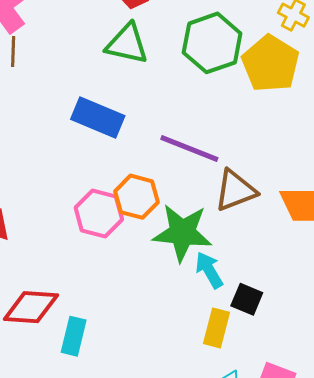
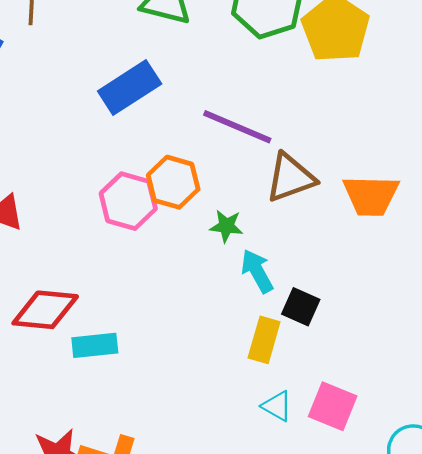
blue rectangle: (98, 118) -> (130, 87), turned -57
green star: (182, 233) -> (226, 226), size x0.5
cyan rectangle: (74, 336) -> (95, 345), turned 69

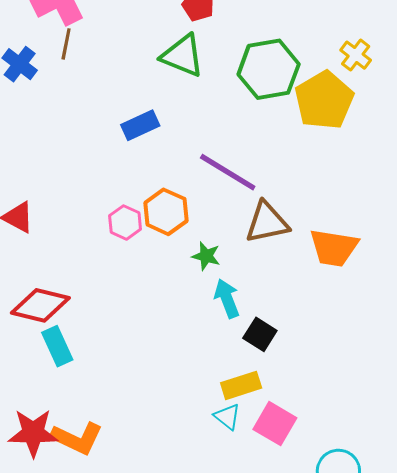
blue rectangle: (130, 87) -> (140, 125), size x0.7
pink hexagon: (128, 201) -> (125, 222), size x0.7
yellow rectangle: (264, 340) -> (241, 385), moved, turned 48
cyan rectangle: (95, 345) -> (57, 346), moved, turned 63

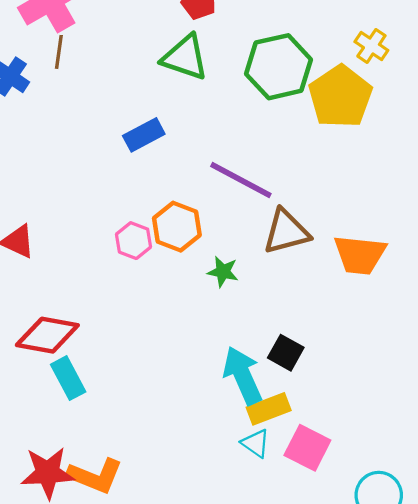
cyan arrow: (227, 298) -> (243, 376), moved, size x1.4

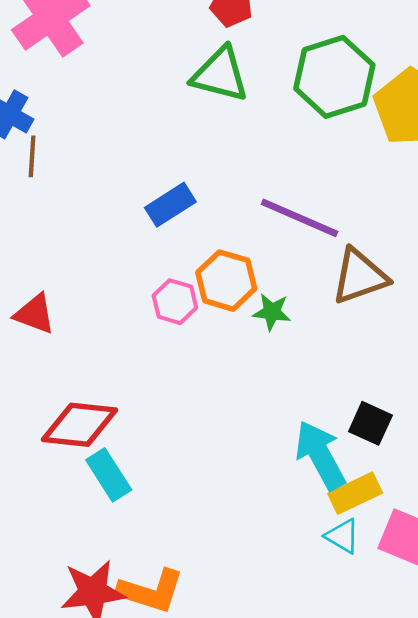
brown line: (59, 52) -> (32, 156), moved
blue rectangle: (144, 135) -> (170, 205), moved
green star: (223, 272) -> (272, 312), moved

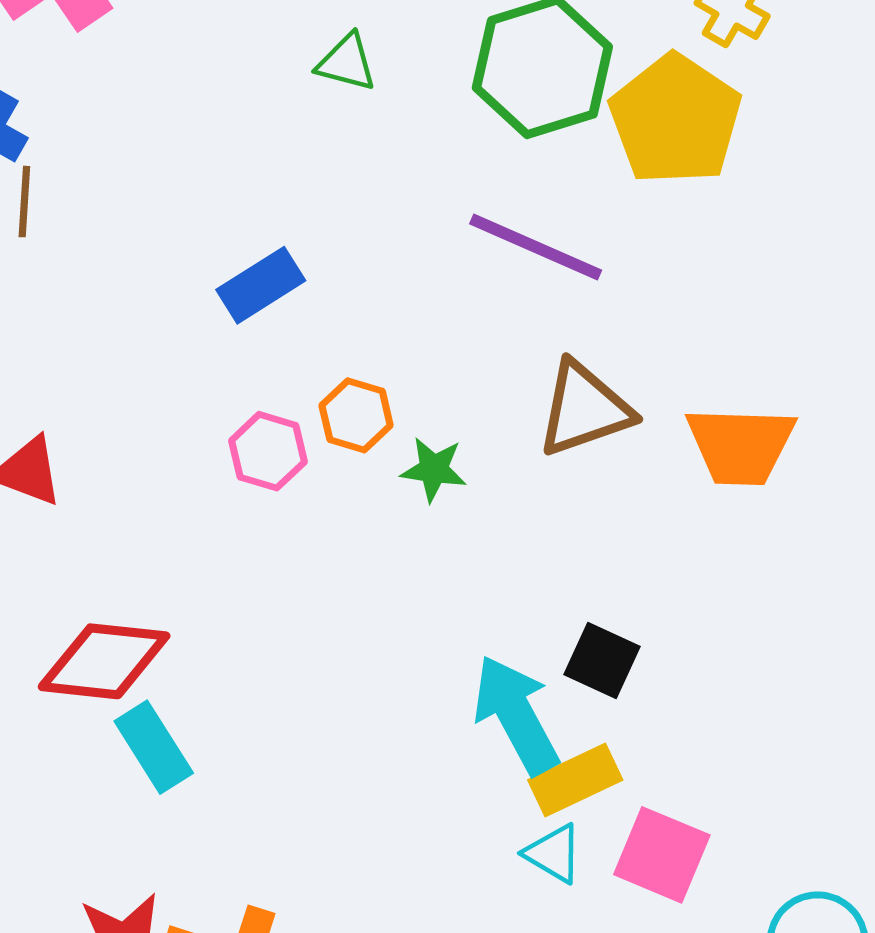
green triangle: (220, 74) -> (346, 63), size x0.6
purple line: (300, 218) -> (536, 247), moved
orange hexagon: (226, 281) -> (356, 415), size x0.7

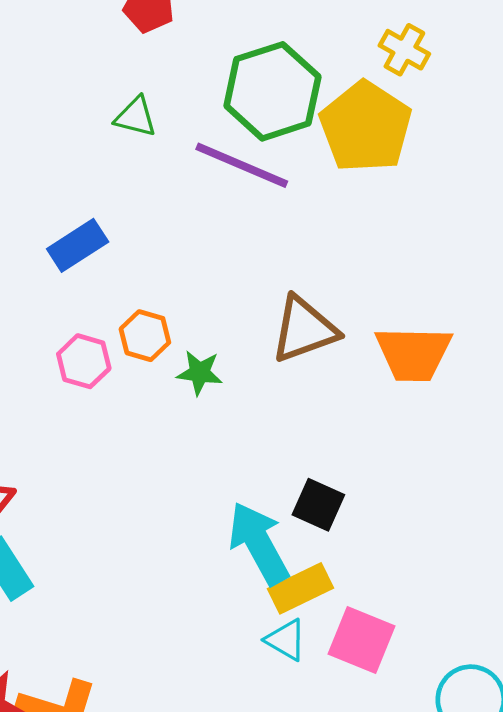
green triangle: (346, 63) -> (136, 117), moved
purple line: (536, 247) -> (242, 165), moved

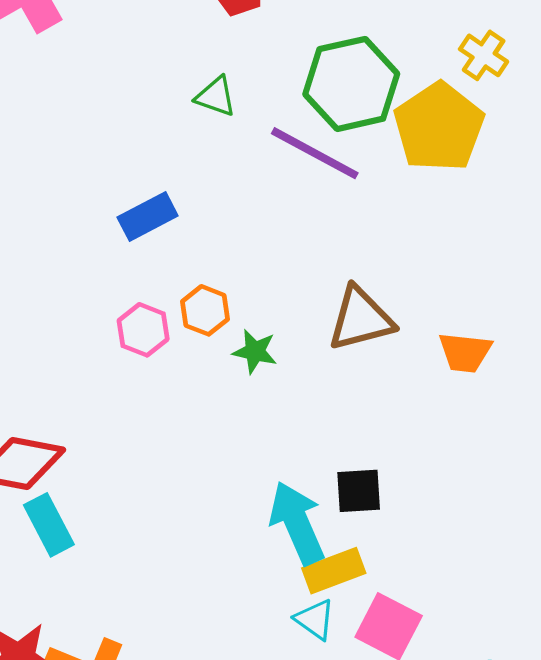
orange trapezoid: (414, 354) -> (465, 352), size x0.7
black square: (318, 505) -> (359, 491), turned -33

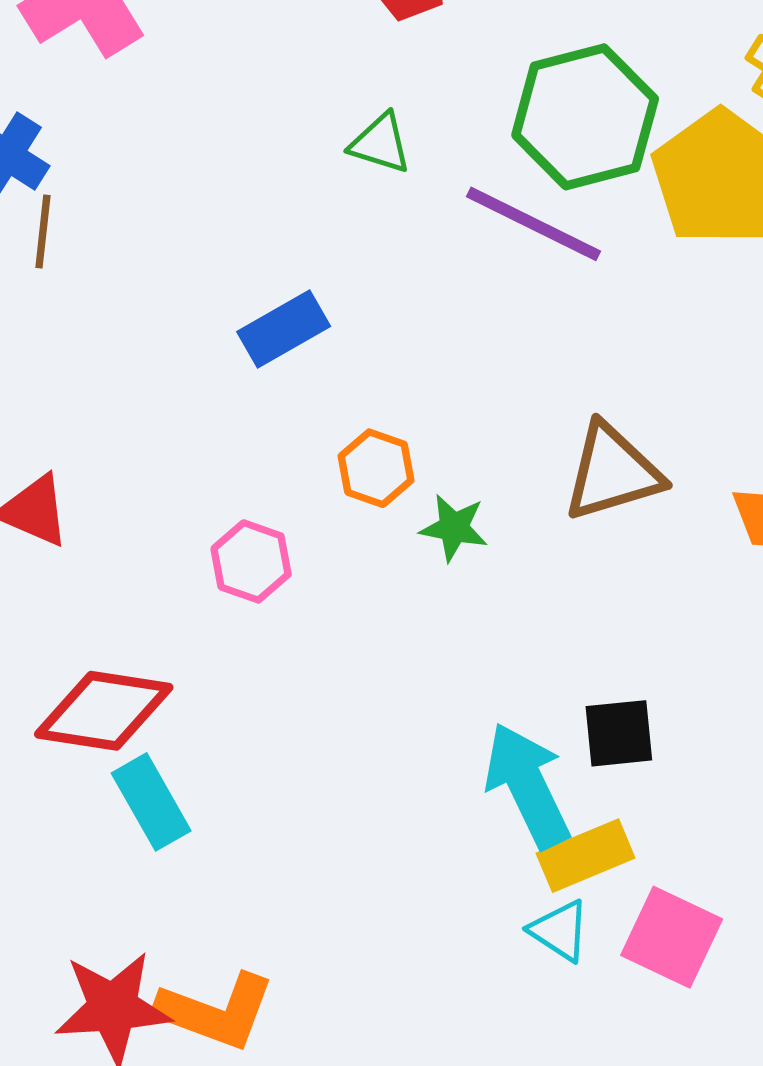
pink hexagon: (143, 330) -> (251, 561), moved

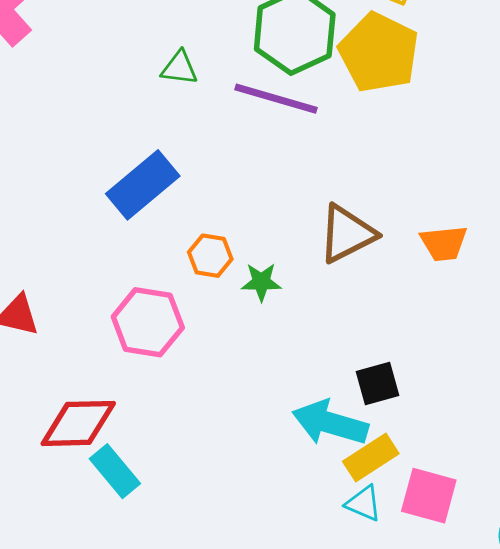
blue rectangle: (284, 329) -> (143, 185), size x1.4
pink hexagon: (251, 561) -> (148, 322), size x1.5
cyan arrow: (527, 785) -> (330, 423), turned -38

